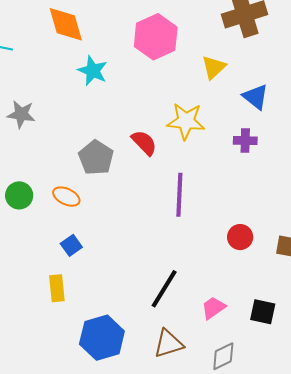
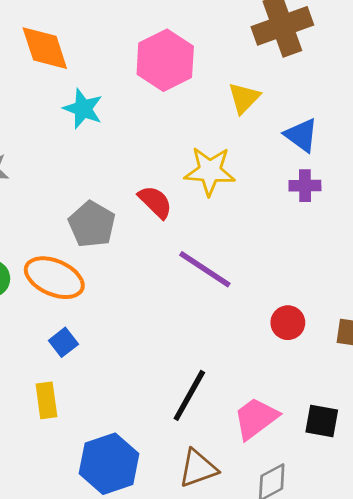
purple cross: (245, 141) -> (305, 186), moved
purple line: (179, 195) -> (205, 269), turned -57
orange ellipse: (66, 197) -> (54, 278), size x1.6
pink trapezoid: (213, 308) -> (256, 418), size x1.4

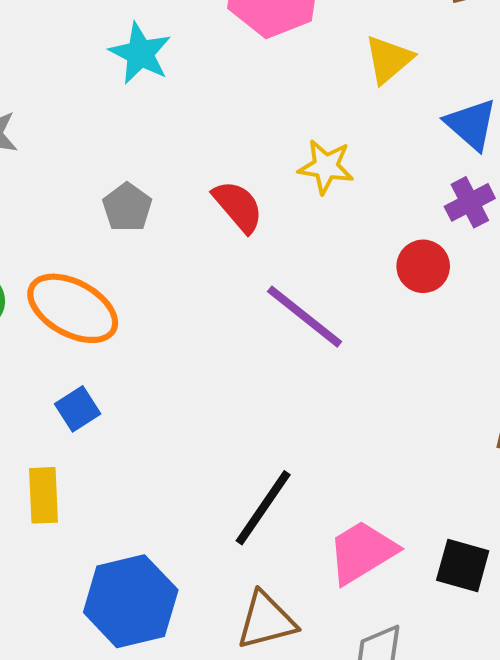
yellow star: (210, 171) -> (326, 167), size x0.7
purple cross: (305, 186) -> (470, 202), turned -32
gray pentagon: (92, 224) -> (127, 207), moved, size x0.7
red circle: (288, 323) -> (423, 266), moved

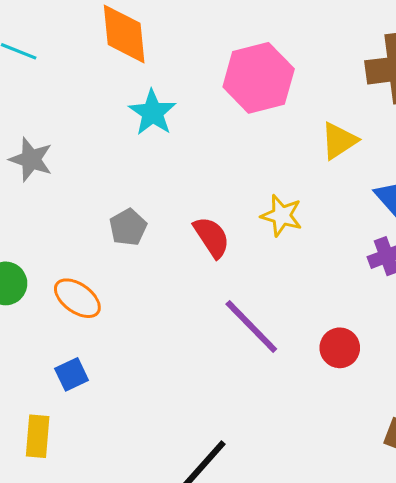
red circle: (423, 266) -> (340, 348), moved
orange ellipse: (73, 308) -> (77, 298), size x0.7

